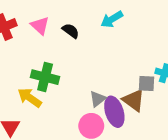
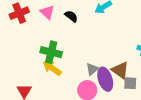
gray square: (146, 83) -> (130, 83), moved
yellow arrow: (30, 98) -> (52, 68), moved

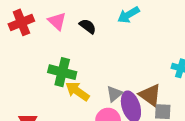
yellow arrow: (52, 68) -> (77, 91), moved

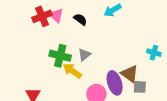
red cross: (21, 22) -> (42, 16), moved
gray triangle: (114, 94) -> (84, 55), moved

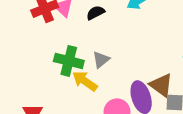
black semicircle: (80, 19) -> (96, 13), turned -64

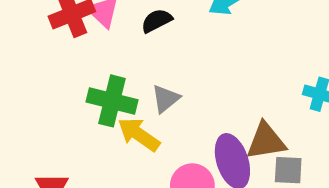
brown triangle: (161, 85) -> (266, 141), turned -45

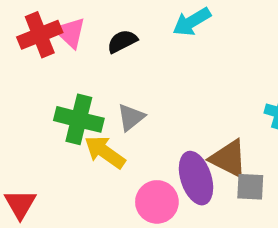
brown triangle: (266, 141) -> (229, 159), turned 36

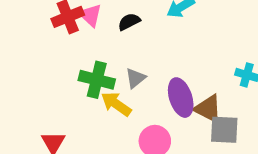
purple ellipse: (196, 178) -> (181, 98), moved
gray square: (250, 187) -> (224, 130), size x1.4

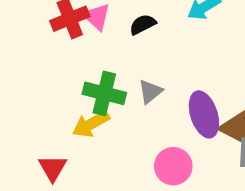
yellow arrow: (116, 104) -> (91, 124), moved, turned -64

